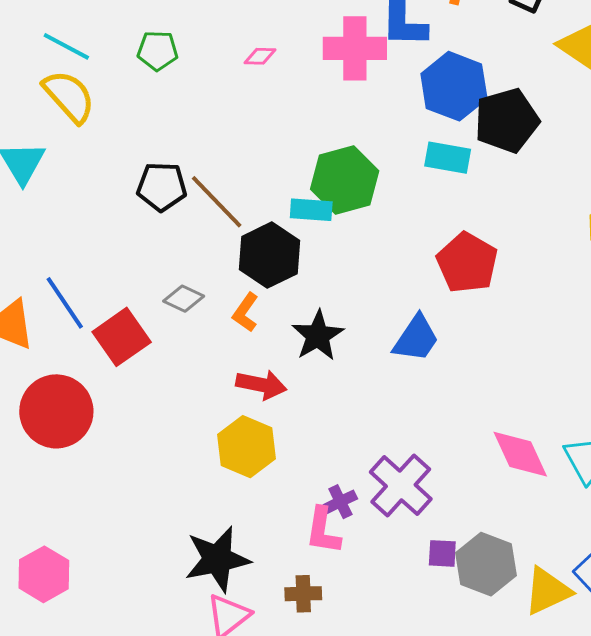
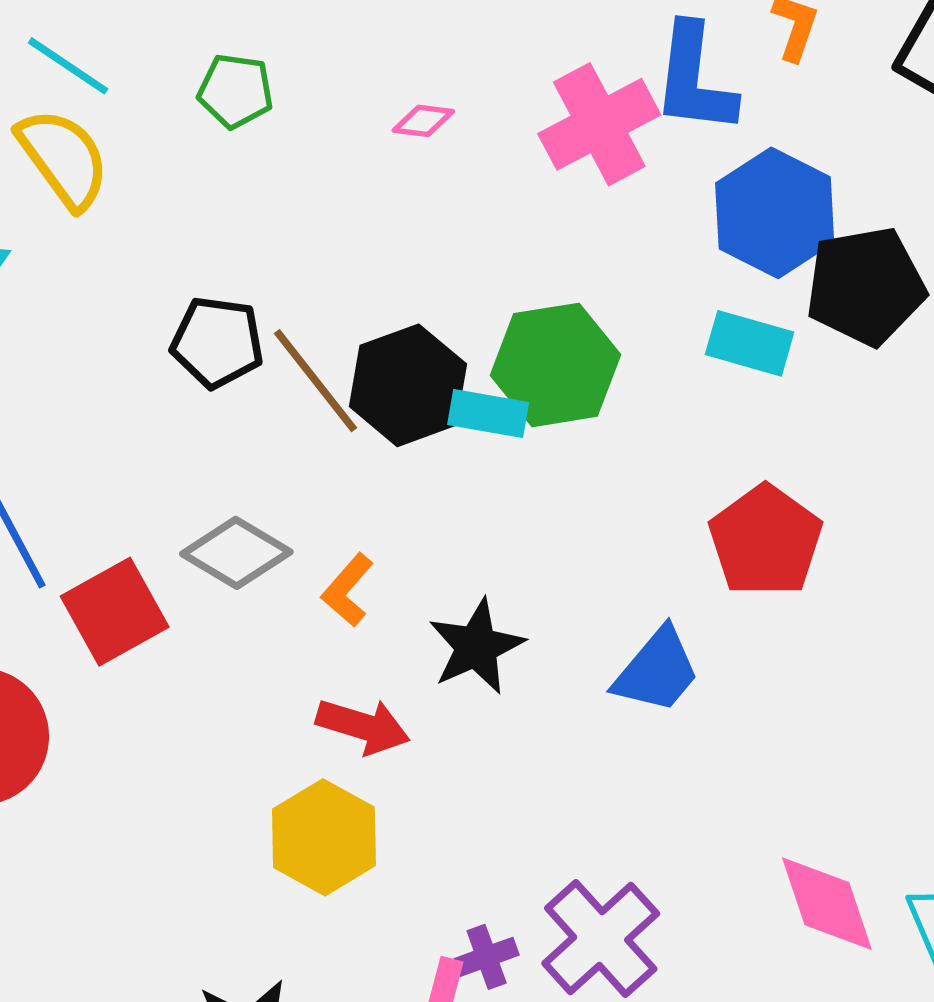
pink cross: (355, 48) -> (599, 124), turned -34
black hexagon: (269, 255) -> (408, 385), moved
gray diamond: (184, 299) -> (236, 553), size x1.4

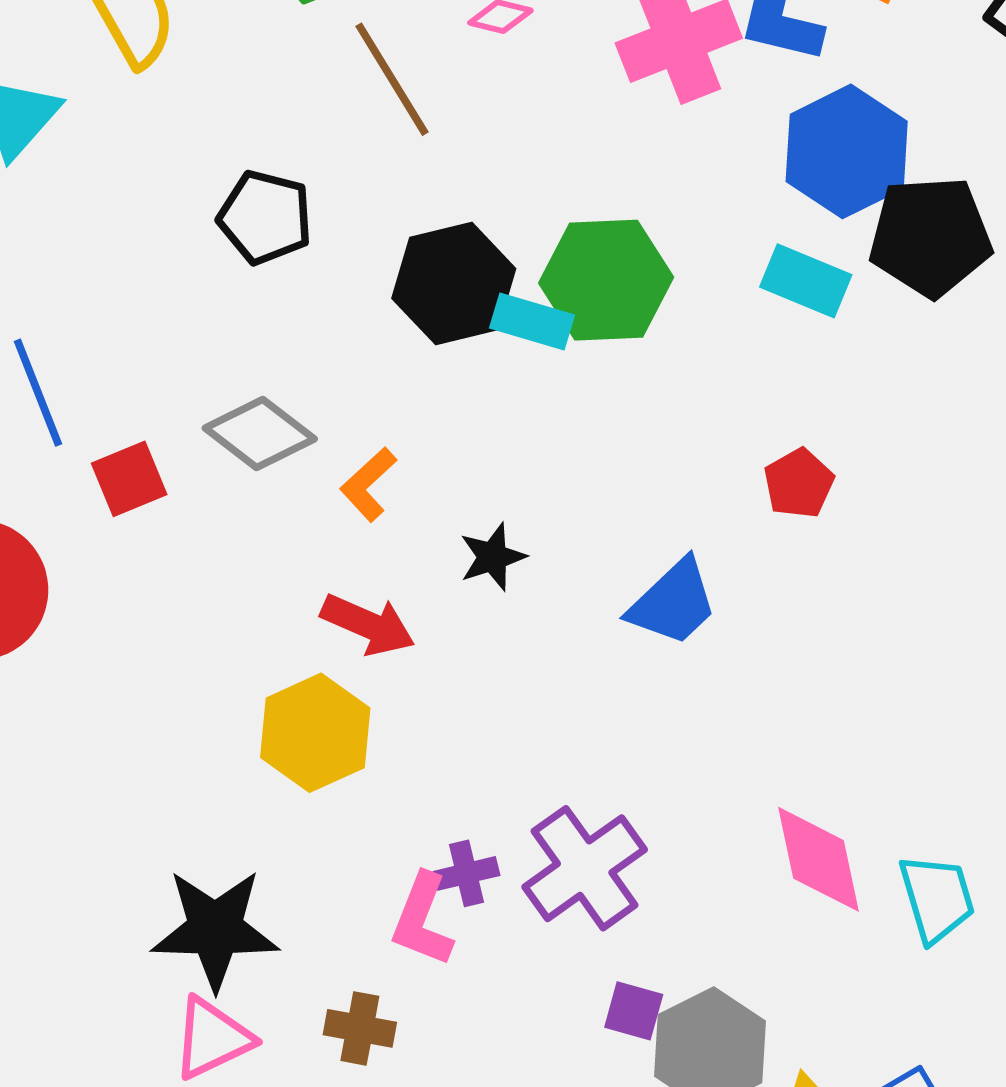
brown line: (316, 381) -> (392, 79), moved
red pentagon: (766, 541) -> (799, 483), size x0.6
red square: (115, 612) -> (129, 479), size x0.7
black star: (476, 647) -> (493, 557), size x0.7

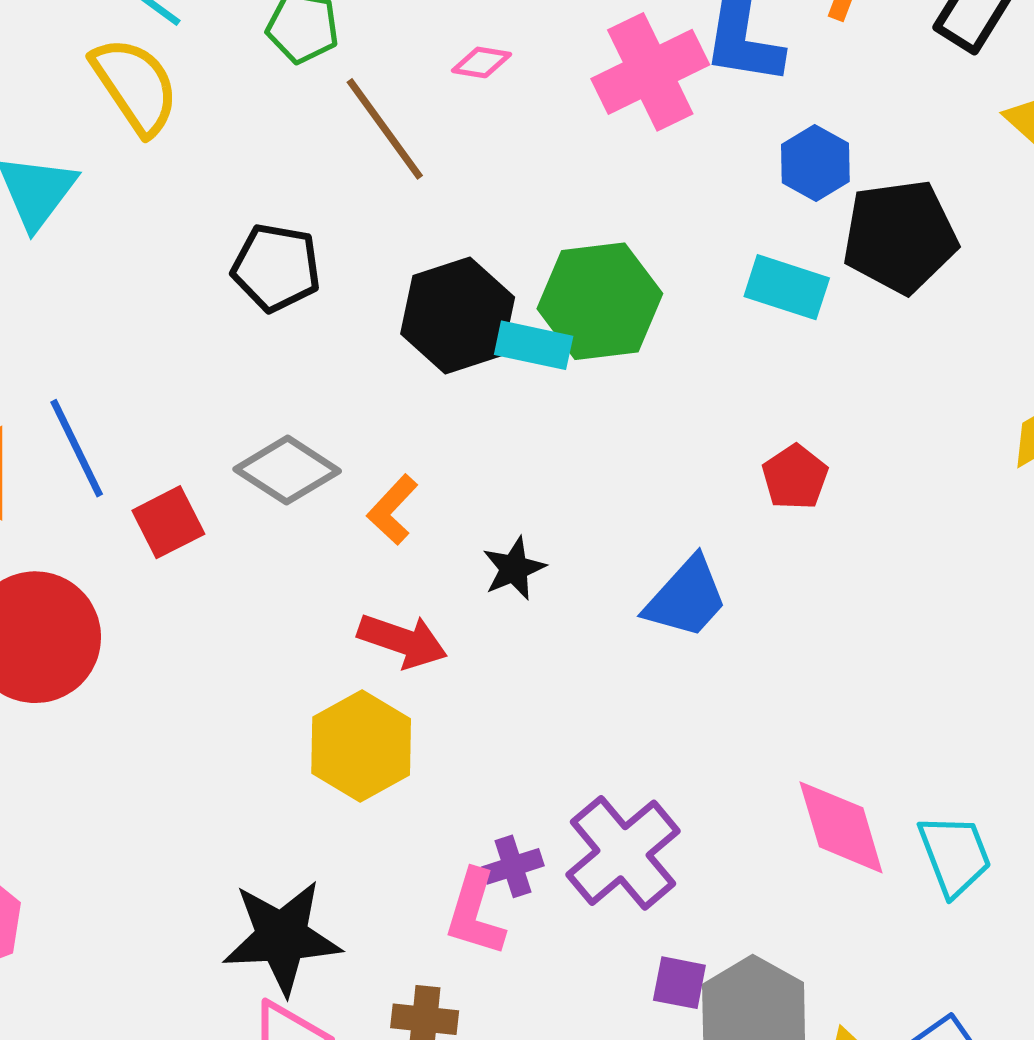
blue hexagon: (847, 151) -> (815, 163), size x0.6

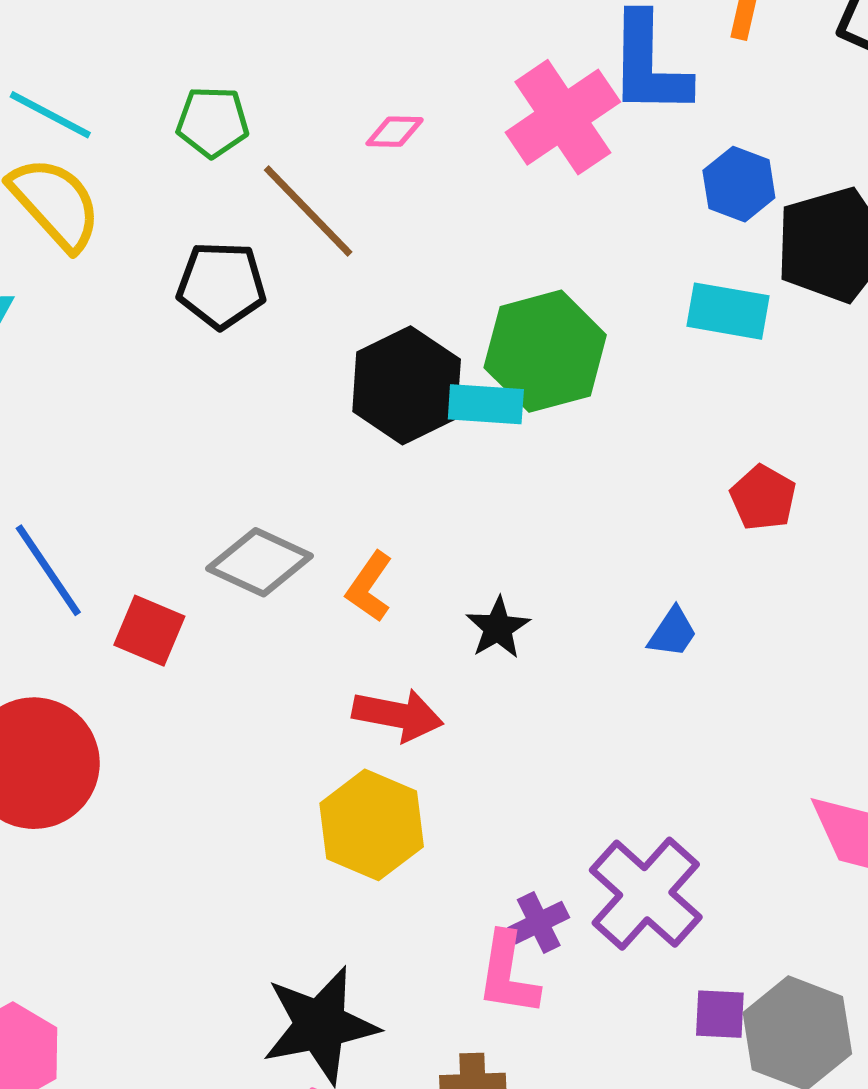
black pentagon: (276, 268) -> (221, 285), moved
red square: (168, 522) -> (149, 631), turned -32
blue trapezoid: (686, 598) -> (673, 632), size x0.6

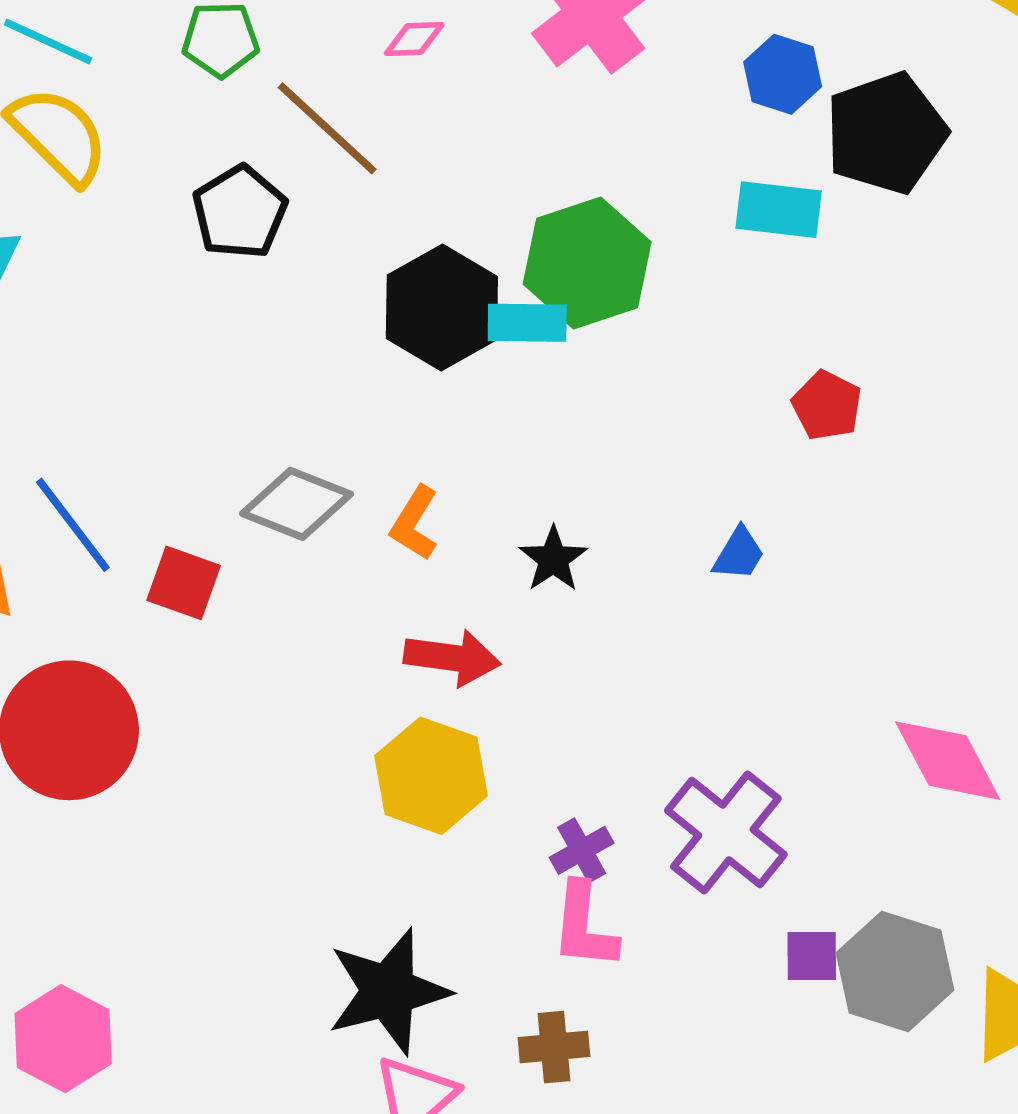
black pentagon: (221, 285) -> (240, 212), turned -30
purple cross: (539, 923) -> (582, 850), moved

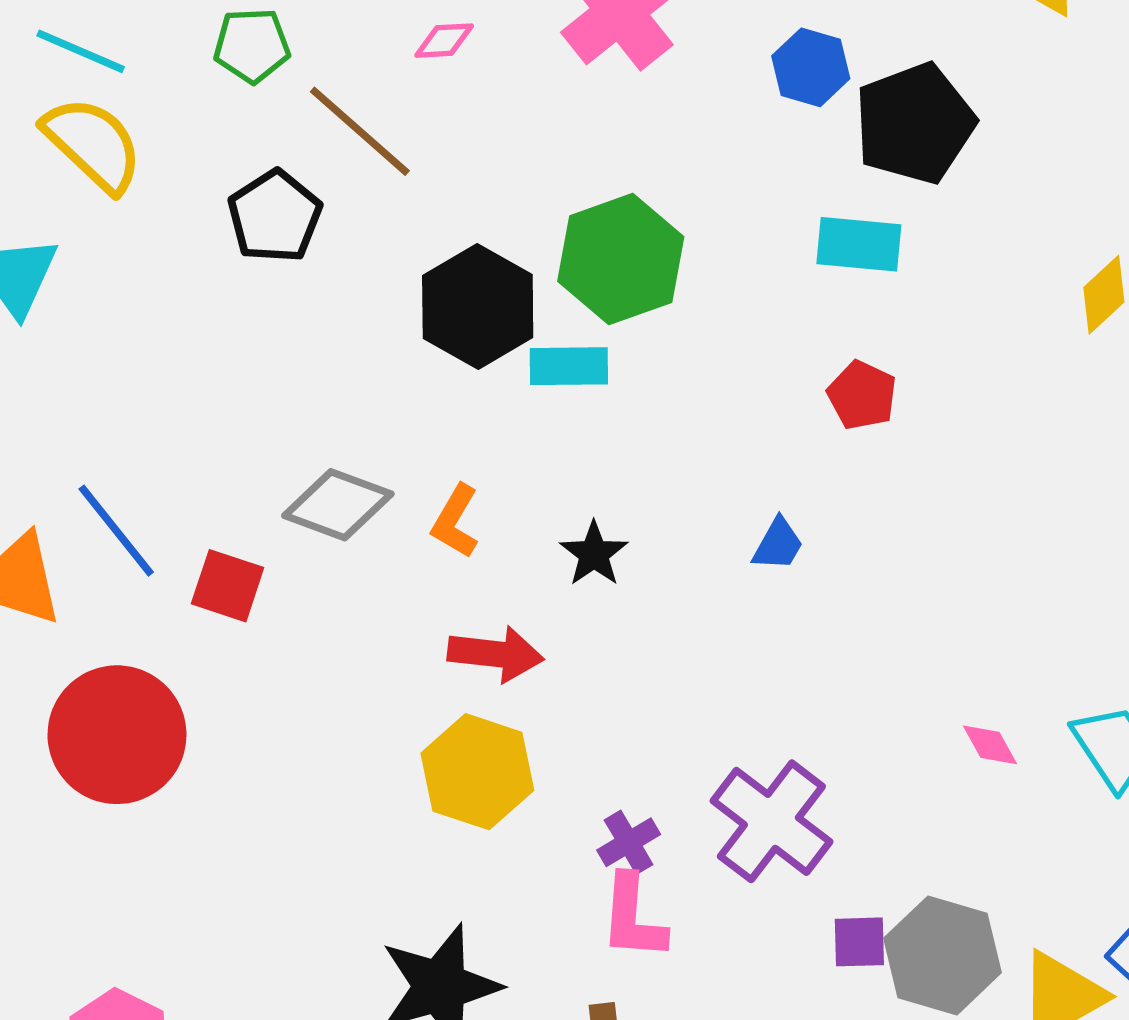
cyan rectangle: (779, 210) -> (859, 244), moved
cyan rectangle: (527, 323) -> (569, 366), moved
pink diamond: (948, 761) -> (990, 745), size x0.5

